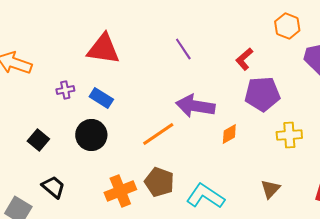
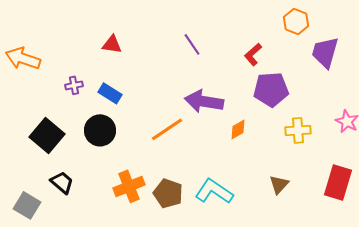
red triangle: (103, 49) -> (112, 44), size x0.6
black square: (38, 140) -> (47, 135), size x1.6
brown pentagon: (159, 182) -> (168, 193), moved

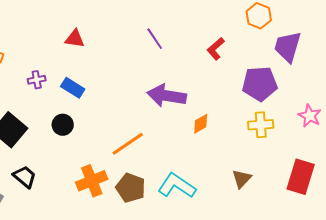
purple pentagon: (271, 89) -> (260, 84), moved
orange line: (167, 129) -> (128, 144), moved
black circle: (100, 130) -> (63, 125), size x0.7

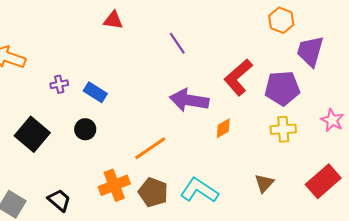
red triangle: (75, 39) -> (113, 20), moved
red L-shape: (216, 49) -> (238, 77), moved, size x1.6
black trapezoid: (25, 177) -> (59, 200), moved
red rectangle: (301, 177) -> (323, 181), turned 32

